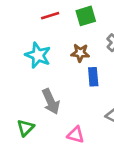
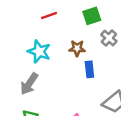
green square: (86, 16) -> (92, 16), moved
gray arrow: (51, 102) -> (29, 84), moved, turned 60

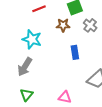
brown star: (77, 48) -> (63, 25), moved

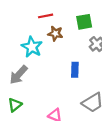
brown star: (63, 25) -> (55, 33), moved

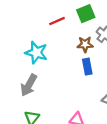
red line: (46, 16) -> (57, 21), moved
brown star: (55, 33) -> (85, 44), moved

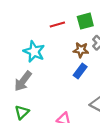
blue rectangle: (87, 67) -> (80, 71), turned 40

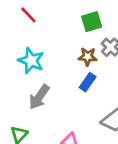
red line: (57, 25) -> (28, 15), moved, turned 64
gray arrow: (23, 81) -> (39, 97), moved

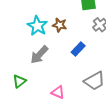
brown star: (88, 57) -> (60, 25), moved

